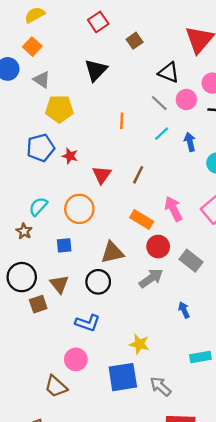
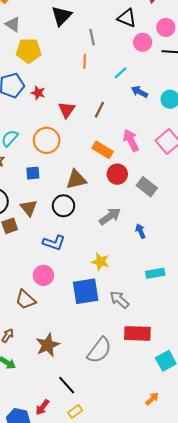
gray line: (159, 103) -> (92, 37), moved, turned 35
blue arrow: (190, 142) -> (139, 92), moved, turned -49
gray arrow: (151, 278) -> (110, 216), moved

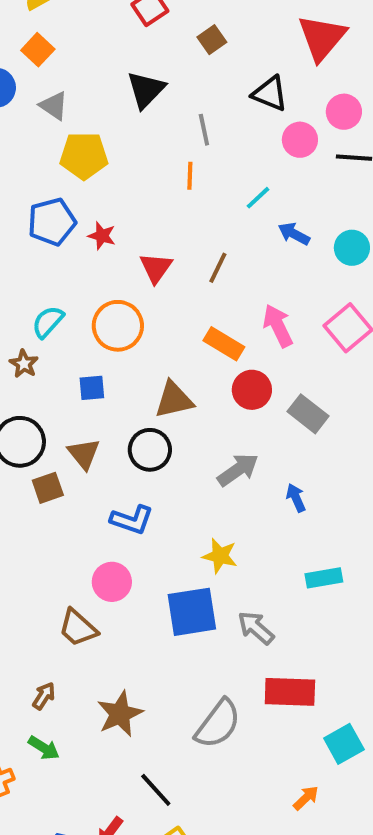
orange arrow: (152, 399) -> (306, 798), moved

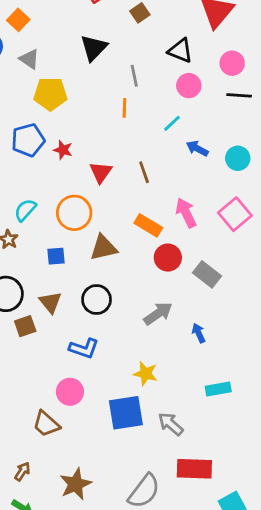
pink circle: (300, 140) -> (189, 86), moved
brown line: (218, 268) -> (144, 172), turned -45
brown triangle: (174, 400) -> (104, 248), moved

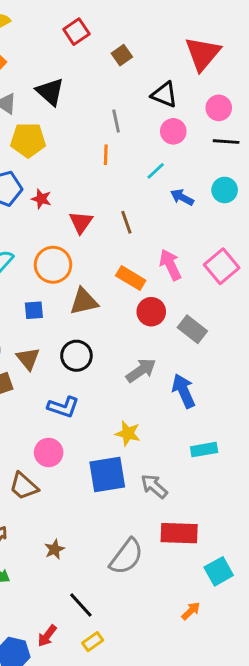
black triangle: (94, 48) -> (50, 92), moved, turned -32
cyan circle: (238, 158) -> (225, 190), moved
blue arrow: (199, 333) -> (184, 391), size x1.6
brown star: (76, 484) -> (54, 549), size x0.6

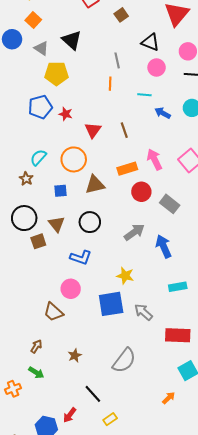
cyan line: (156, 171) -> (144, 95), turned 48
orange rectangle: (131, 278) -> (127, 169), turned -48
red rectangle: (179, 533) -> (178, 335), moved
yellow rectangle: (93, 642) -> (110, 419), moved

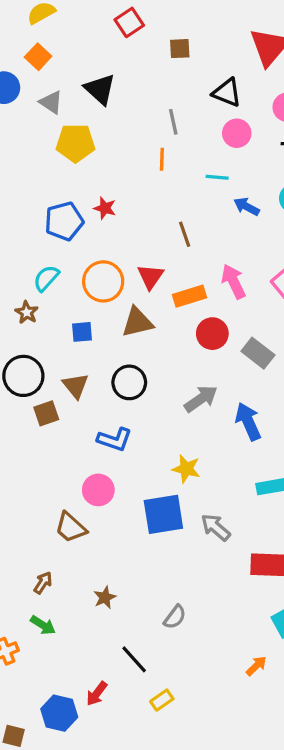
brown square: (121, 15) -> (180, 49), turned 32
blue pentagon: (40, 107) -> (64, 221), moved
red star: (66, 114) -> (105, 208), moved
red triangle: (93, 130) -> (150, 277), moved
gray semicircle: (124, 361) -> (175, 617), moved, size x0.6

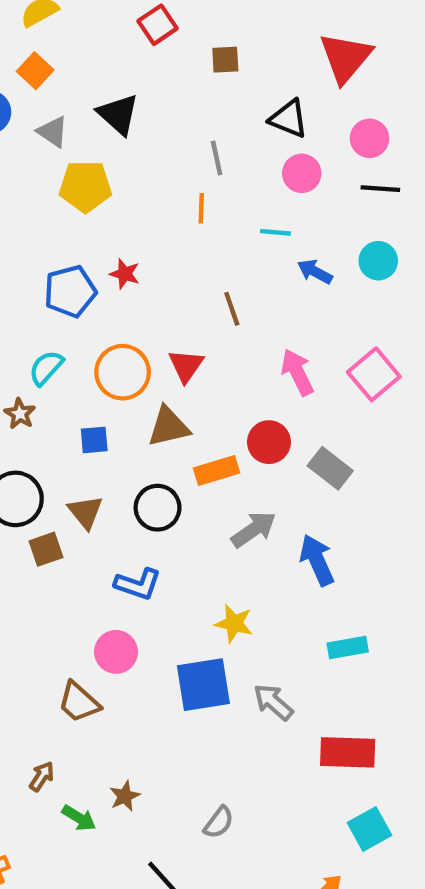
orange rectangle: (190, 296) -> (217, 471), moved
green arrow: (43, 625) -> (79, 818), moved

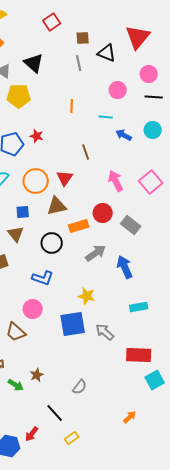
black triangle: (289, 119) -> (107, 53), moved
gray line: (217, 158) -> (79, 63), moved
brown triangle: (85, 512) -> (16, 234), moved
cyan square: (369, 829) -> (155, 380), moved

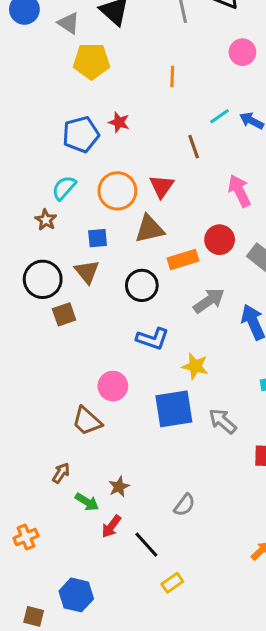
cyan line: (106, 117) -> (220, 116), moved, turned -40
blue L-shape: (43, 278) -> (152, 339), moved
red arrow: (32, 434) -> (111, 526), moved

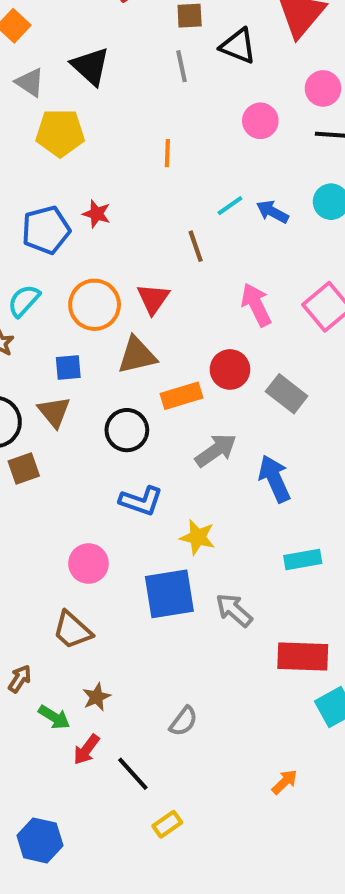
brown trapezoid: (87, 421) -> (72, 630), moved

